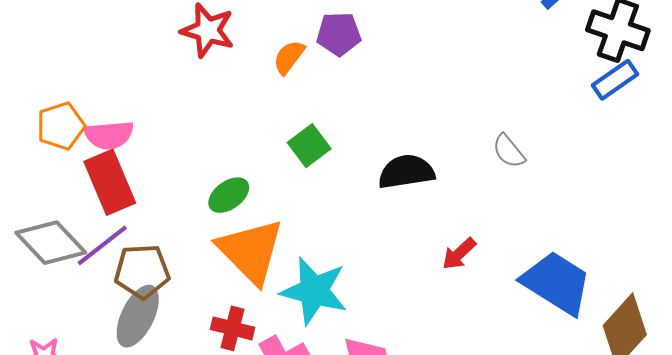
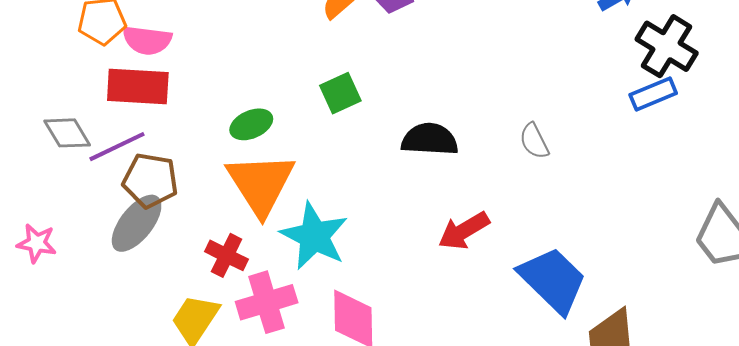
red rectangle: (110, 182) -> (138, 87), turned -76
gray diamond: (51, 243) -> (67, 133), size x0.7
red arrow: (459, 254) -> (464, 231), size x1.4

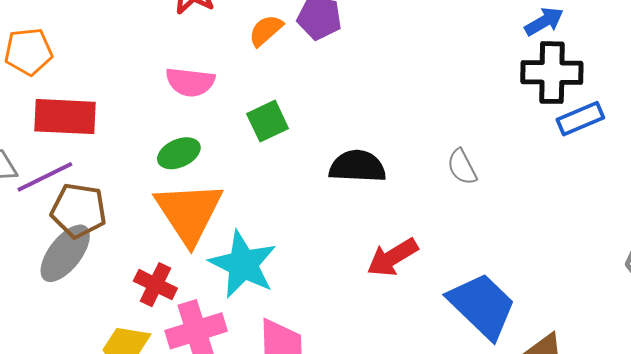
pink semicircle: (147, 40) -> (190, 82), moved
black cross: (667, 46) -> (552, 73), moved, turned -30

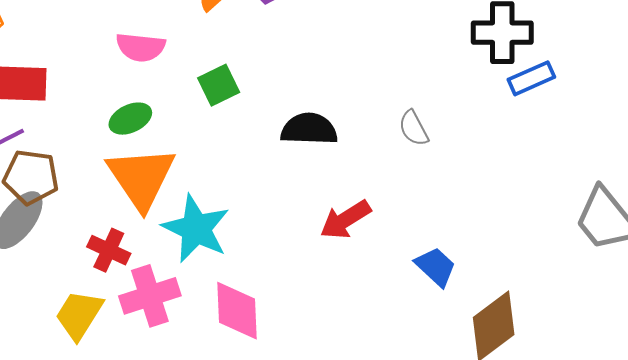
blue trapezoid: (482, 306) -> (436, 267), size x0.6

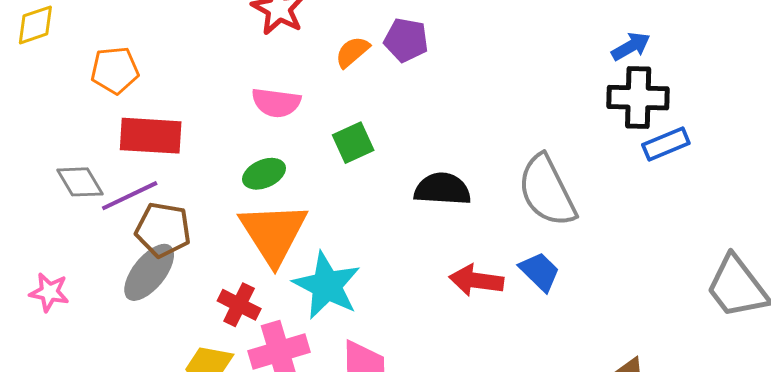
gray semicircle: (414, 128) -> (547, 191), size x2.0
red arrow: (345, 220) -> (476, 280), turned 38
blue trapezoid: (436, 267) -> (540, 272), moved

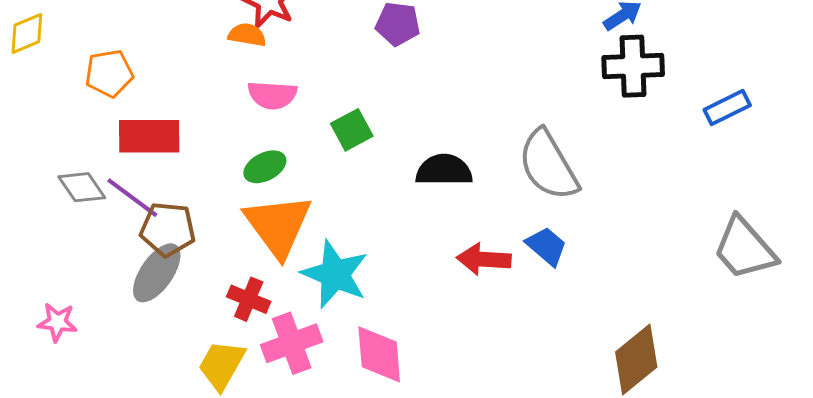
orange semicircle: (352, 52) -> (247, 35), moved, turned 54
blue rectangle: (666, 144) -> (727, 108), moved
purple line: (130, 196) -> (132, 198), turned 66
pink star: (49, 292) -> (57, 322), moved

